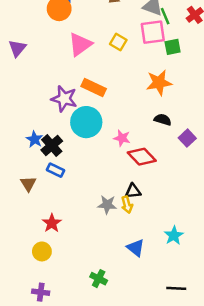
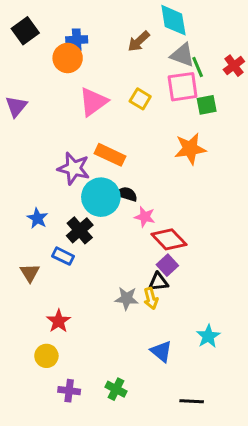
black semicircle: (163, 120) -> (127, 194), moved
purple square: (187, 138) -> (167, 265), moved
black cross: (52, 145) -> (80, 230), moved
black line: (176, 288) -> (192, 401), moved
purple cross: (41, 292) -> (69, 391), moved

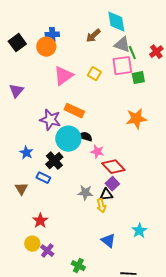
black square: (25, 31) -> (17, 43), moved
purple triangle: (16, 106) -> (16, 91), moved
orange star: (190, 149) -> (136, 119), moved
gray star: (127, 298) -> (85, 193), moved
purple cross: (69, 391) -> (47, 251), moved, turned 32

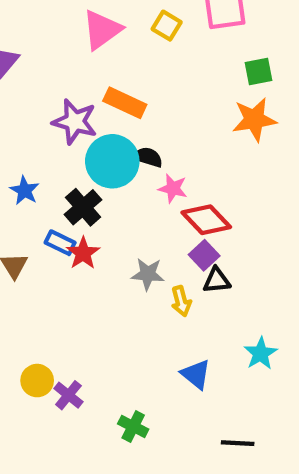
green square: (138, 78) -> (258, 71), moved
black triangle: (106, 195) -> (217, 280), moved
red star: (40, 221) -> (83, 253), moved

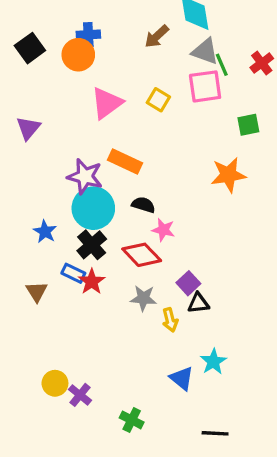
green square: (258, 71) -> (248, 125), moved
cyan circle: (112, 161) -> (93, 208), moved
red diamond: (206, 220) -> (142, 255), moved
cyan star: (261, 353) -> (213, 362), moved

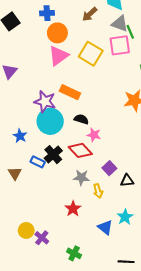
orange circle: (78, 55) -> (57, 33), moved
yellow square: (158, 100) -> (91, 54), size x1.6
black cross: (92, 245) -> (53, 155), moved
red star: (92, 282) -> (73, 209), moved
black triangle: (198, 303) -> (127, 181), moved

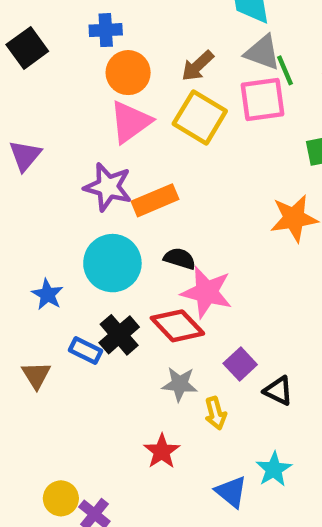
brown arrow: (90, 14) -> (198, 66), moved
orange rectangle: (70, 92) -> (155, 200), turned -48
purple star: (45, 102) -> (108, 187), moved
pink star: (94, 135) -> (207, 292), size x1.6
black triangle: (127, 181) -> (278, 391), turned 32

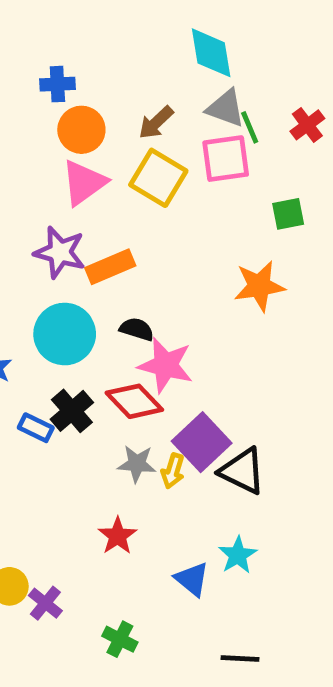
purple square: (240, 364) -> (202, 442), size x1.6
black triangle: (278, 391) -> (242, 471), size x1.5
yellow arrow: (216, 413) -> (173, 471), moved, turned 32

